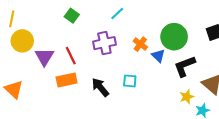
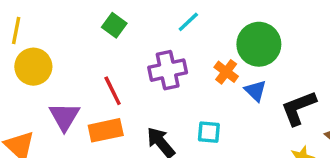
green circle: (174, 37) -> (259, 44), moved
purple triangle: (44, 57) -> (64, 117), moved

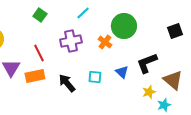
blue triangle: (255, 91) -> (122, 72), moved

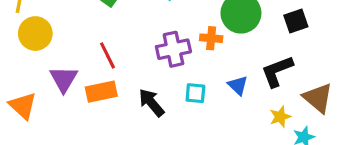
black square: (175, 31) -> (296, 21), moved
purple cross: (71, 41) -> (173, 49), moved
orange cross: (105, 42) -> (211, 38), turned -32

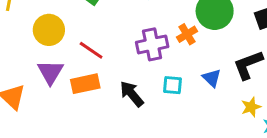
yellow circle: (35, 34) -> (49, 30), moved
orange cross: (211, 38) -> (187, 34), turned -36
red line: (108, 55) -> (91, 50), turned -30

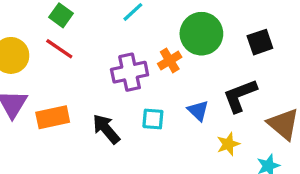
red line: (91, 50) -> (59, 49), moved
yellow star: (251, 107) -> (228, 144), moved

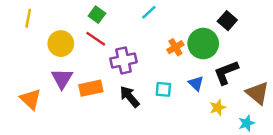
green circle: (201, 34) -> (203, 44), moved
black square: (260, 42) -> (227, 21), moved, turned -30
purple cross: (130, 72) -> (124, 60), moved

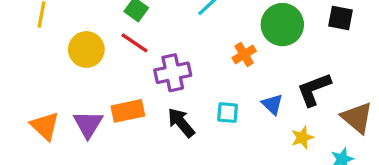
black square: (227, 21) -> (340, 18), moved, turned -30
green circle: (203, 44) -> (282, 25), moved
purple triangle: (62, 79) -> (88, 124), moved

